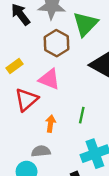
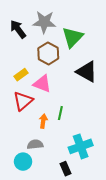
yellow rectangle: (15, 66) -> (21, 75), moved
green line: (82, 115) -> (60, 113), moved

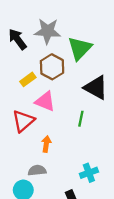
yellow rectangle: (21, 75) -> (28, 79), moved
green line: (60, 113) -> (81, 119), moved
cyan cross: (81, 146) -> (89, 173), size x0.7

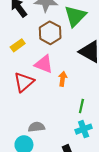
yellow rectangle: (28, 79) -> (18, 45), moved
green line: (81, 119) -> (81, 106), moved
orange arrow: (46, 144) -> (63, 79), moved

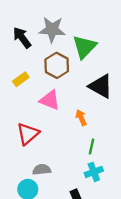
orange arrow: (63, 79) -> (81, 117), moved, turned -32
red triangle: (24, 82) -> (28, 134), moved

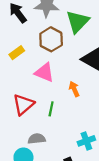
green line: (91, 146) -> (51, 109), moved

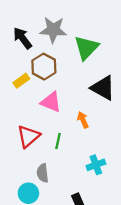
brown hexagon: (51, 39) -> (44, 67), moved
gray semicircle: (37, 139) -> (43, 173), turned -91
cyan cross: (86, 141) -> (96, 165), moved

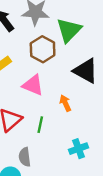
brown hexagon: (44, 67) -> (43, 49), moved

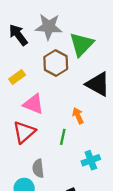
pink triangle: (33, 85) -> (33, 104), moved
green line: (40, 125) -> (63, 137), moved

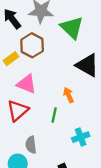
green triangle: (81, 44) -> (72, 28), turned -30
brown hexagon: (56, 63) -> (32, 45), moved

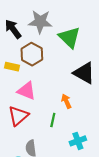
yellow rectangle: (11, 59) -> (12, 67), turned 48

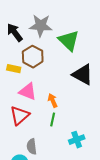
orange arrow: (66, 101) -> (53, 101), moved

